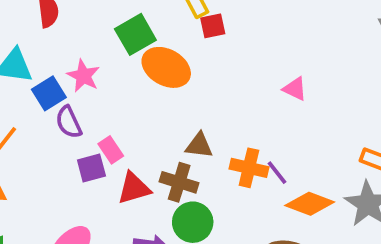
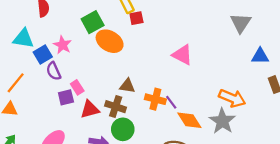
pink triangle: (295, 89) -> (182, 55), size x1.5
orange diamond: (310, 204) -> (189, 120), turned 35

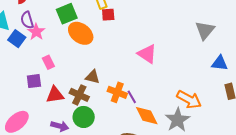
blue square: (43, 55) -> (17, 39), turned -30
purple semicircle: (54, 71) -> (27, 20), moved
pink rectangle: (77, 87) -> (48, 62), moved

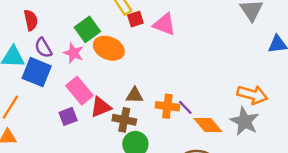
pink star: (36, 32) -> (73, 53), moved
blue square: (17, 39) -> (37, 72), size x1.4
pink triangle: (147, 54) -> (164, 24), moved
pink rectangle: (48, 62) -> (79, 91), size x1.6
red triangle: (55, 95) -> (101, 107), moved

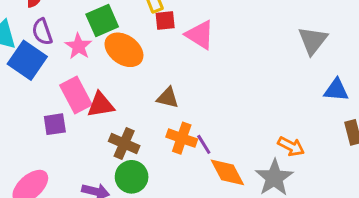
brown triangle: (135, 95) -> (168, 98), moved
orange arrow: (252, 95) -> (291, 146), size x0.7
red triangle: (101, 107) -> (101, 105), moved

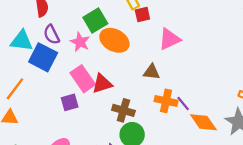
pink triangle: (200, 35) -> (169, 39), moved, turned -50

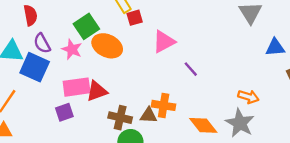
brown triangle: (152, 72) -> (149, 115), moved
pink rectangle: (83, 79) -> (77, 87), turned -60
purple line: (183, 104) -> (191, 69), moved

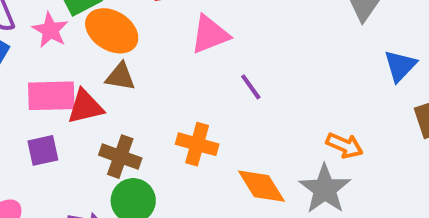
blue triangle: (275, 47) -> (400, 66), turned -48
purple square: (64, 112) -> (43, 150), moved
brown triangle: (149, 115) -> (120, 77), moved

